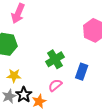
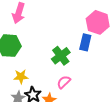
blue rectangle: (82, 72) -> (85, 42), moved

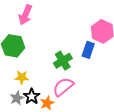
pink semicircle: (64, 82) -> (63, 87), size x1.5

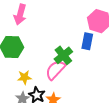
pink semicircle: (63, 87) -> (55, 70), moved

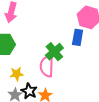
pink semicircle: (55, 70) -> (47, 66), turned -40

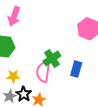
blue rectangle: (78, 37) -> (76, 69), moved

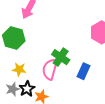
green cross: (52, 58) -> (61, 57), turned -30

